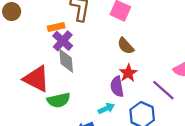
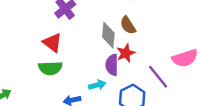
gray diamond: (66, 61) -> (108, 35), moved
red triangle: (36, 79) -> (52, 43), moved, size x0.7

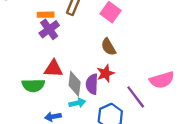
gray diamond: (108, 35) -> (75, 84), moved
red triangle: (52, 43) -> (53, 69), moved, turned -36

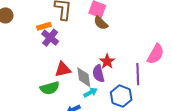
brown semicircle: (108, 47) -> (101, 23), moved
pink semicircle: (162, 80) -> (156, 54), turned -30
purple line: (136, 97) -> (138, 74), turned 50

